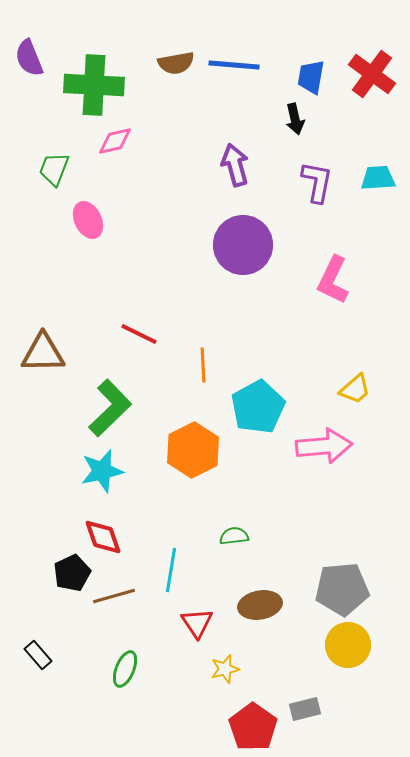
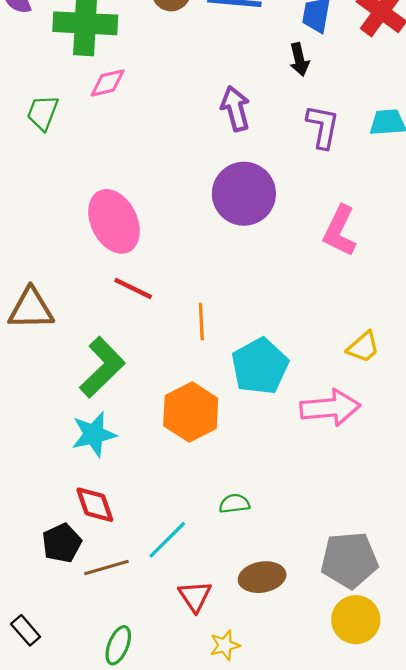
pink ellipse: (88, 220) -> (114, 221), moved, size x1.6
cyan line: (171, 570) -> (167, 540), turned 36

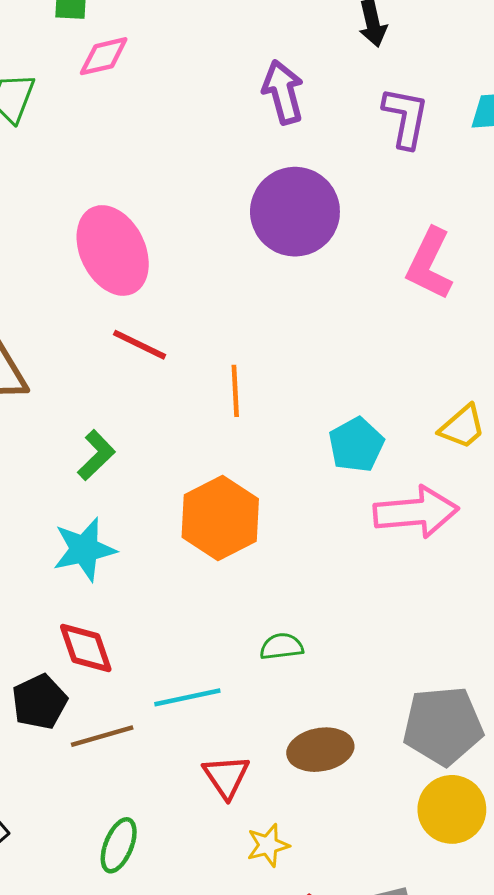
cyan pentagon: (260, 366) -> (356, 445), moved, size x0.7
green L-shape: (102, 367) -> (96, 455), size x0.6
cyan line: (167, 540) -> (187, 697), turned 33

